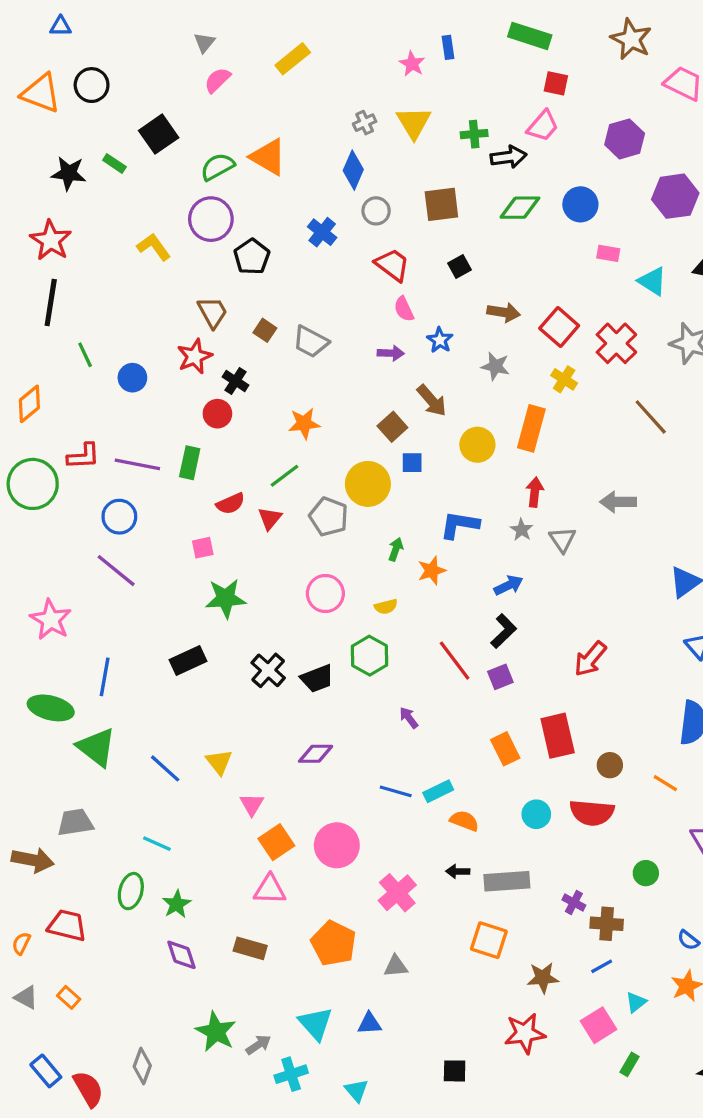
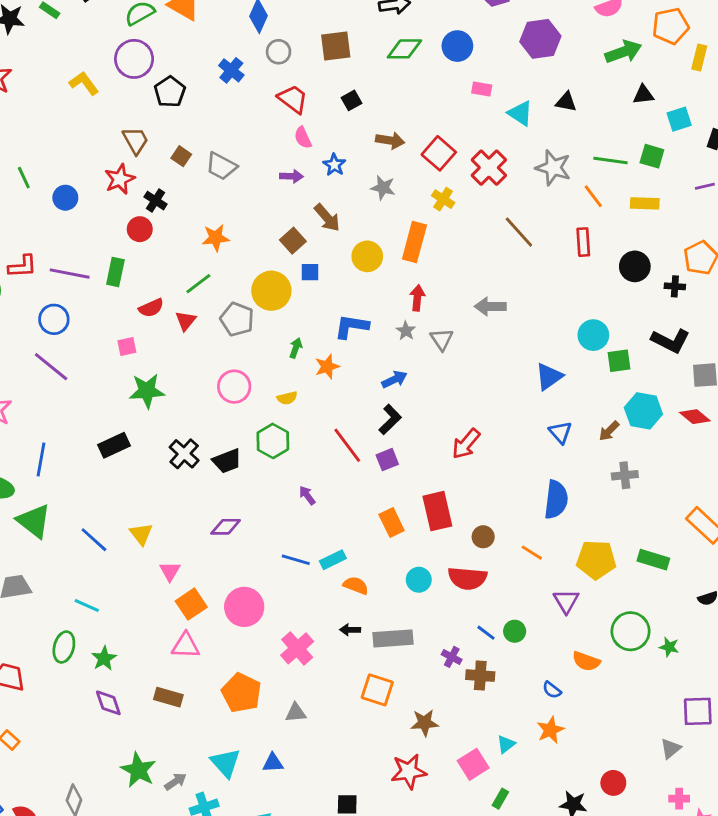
blue line: (602, 966) -> (486, 633), moved, turned 66

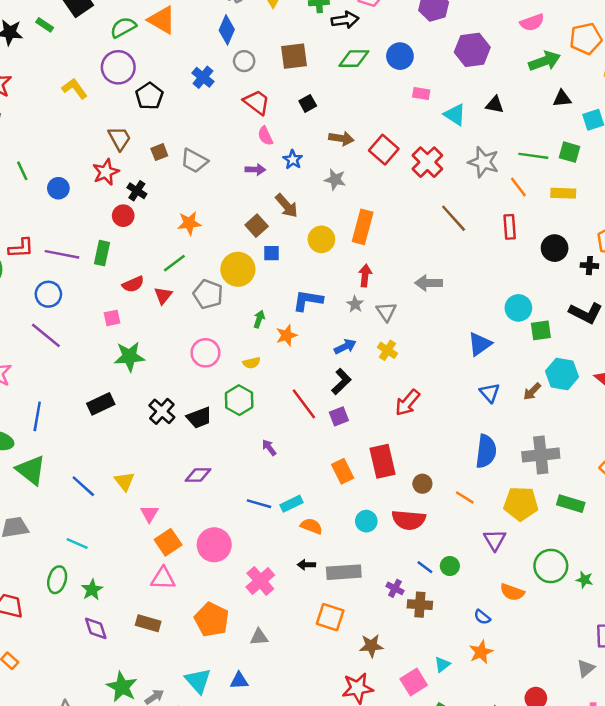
brown square: (181, 156) -> (159, 152), turned 35
yellow cross: (443, 199) -> (387, 350), moved
gray cross: (625, 475) -> (541, 455), moved, size x1.6

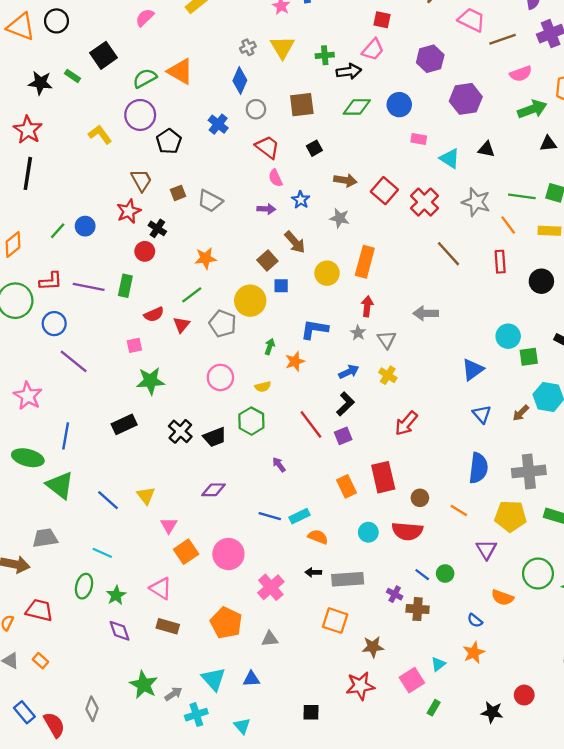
green line: (22, 171) -> (58, 231), moved, turned 66
blue circle: (48, 294) -> (54, 324), moved
pink triangle: (163, 578) -> (161, 588), moved, turned 30

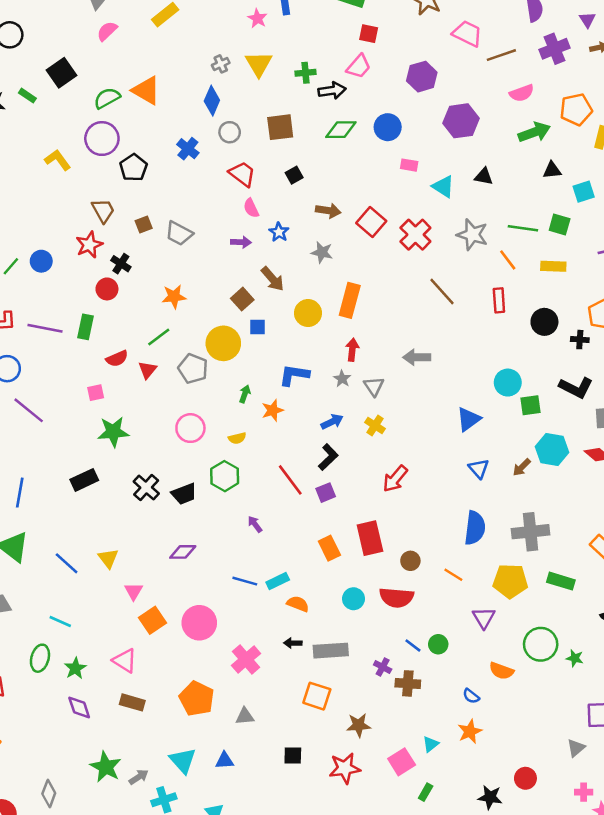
black square: (311, 712) -> (293, 756), moved

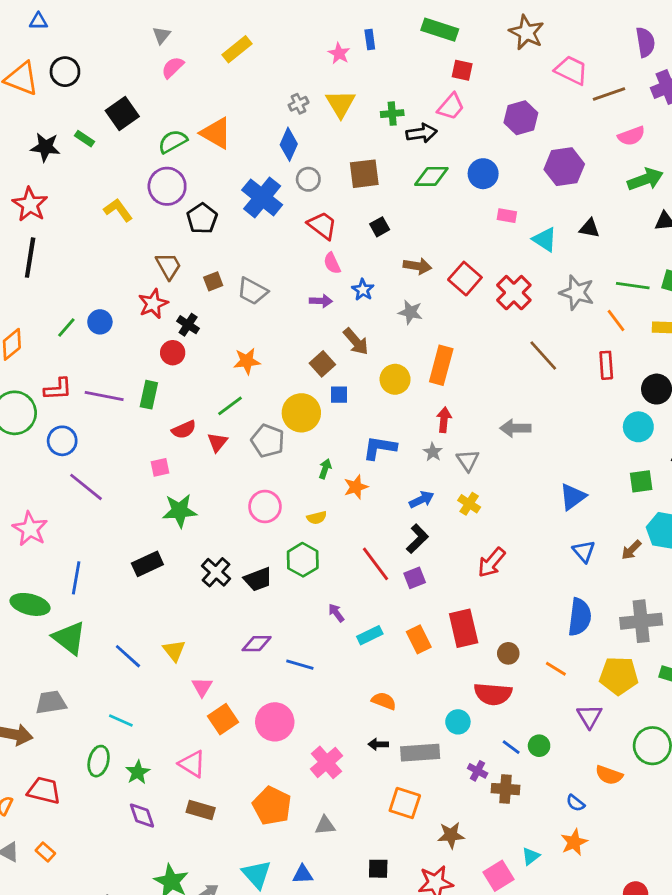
blue cross: (188, 149) -> (262, 197), size x1.6
cyan circle: (508, 383) -> (638, 427), moved
blue line: (245, 581) -> (300, 665), moved
cyan rectangle: (278, 581) -> (370, 635), moved
cyan circle: (354, 599) -> (458, 722), moved

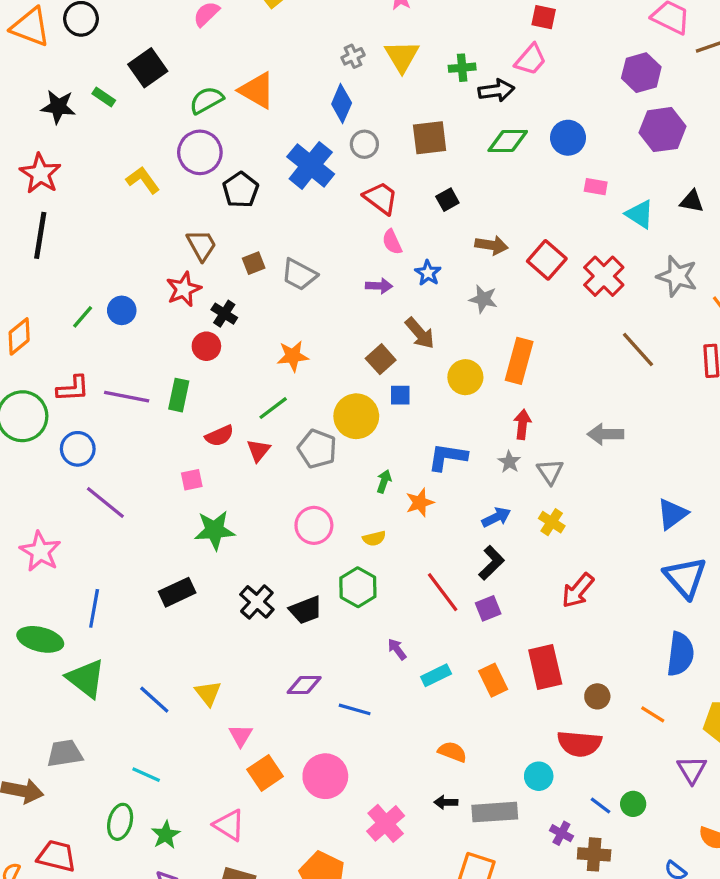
purple hexagon: (521, 118) -> (641, 73), moved
blue triangle: (584, 551) -> (685, 577), size x1.6

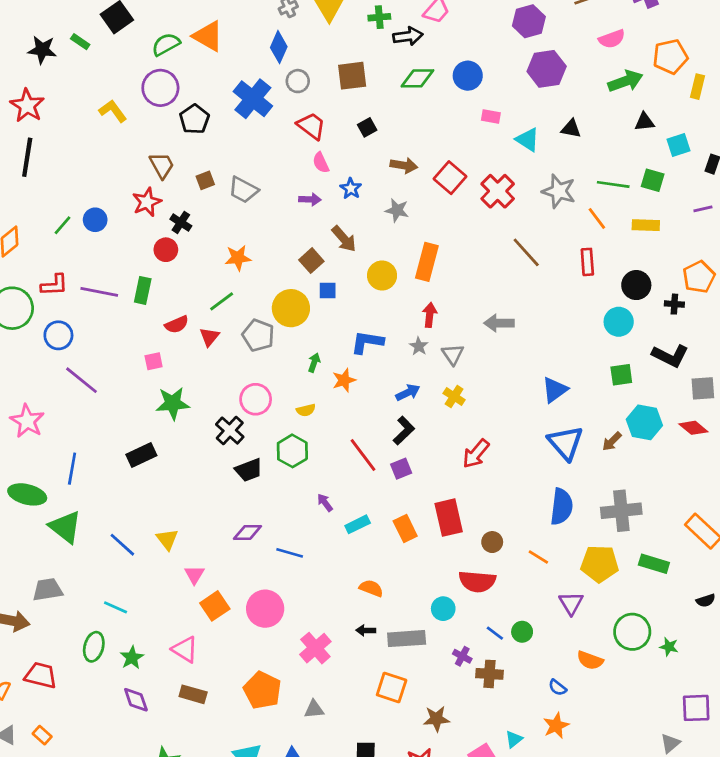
black cross: (257, 602) -> (230, 431), moved

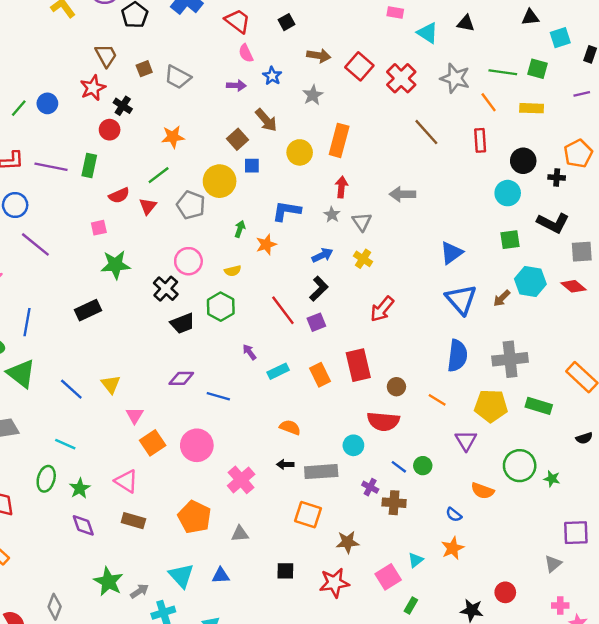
gray star: (397, 210) -> (313, 95), turned 30

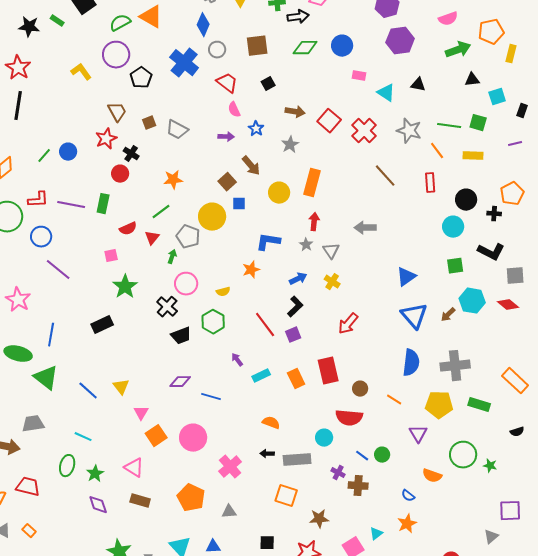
green arrow: (240, 229) -> (172, 257), moved
green star: (116, 265) -> (125, 287), turned -30

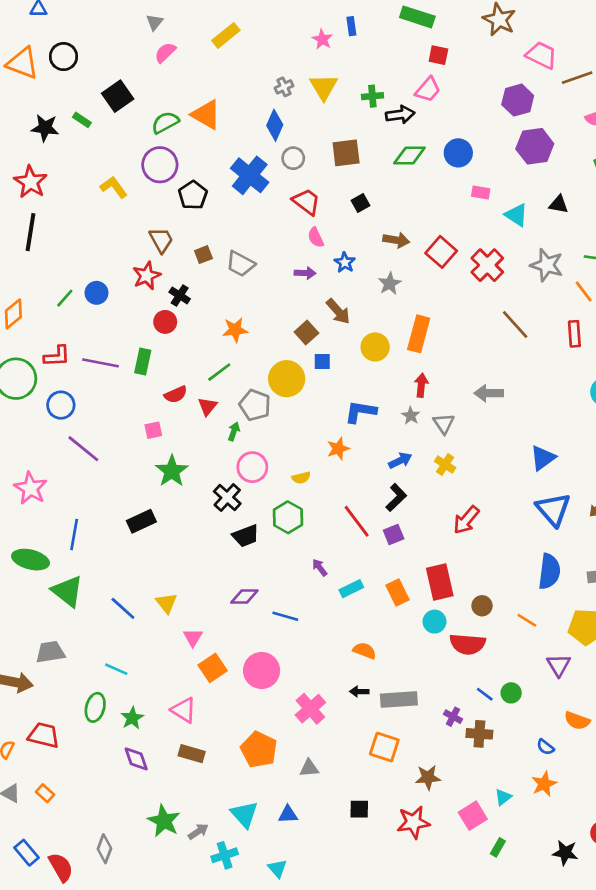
cyan circle: (324, 438) -> (435, 622), moved

